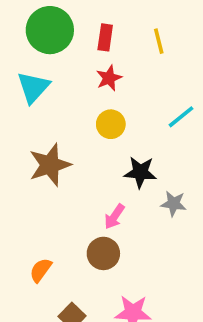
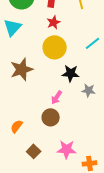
yellow circle: (111, 124) -> (55, 47), size x1.5

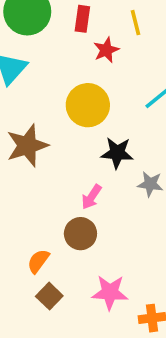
red star: (54, 22) -> (106, 50), moved
orange semicircle: (17, 126) -> (38, 261), moved

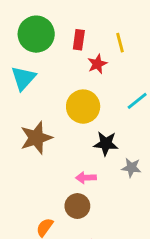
pink arrow: (91, 197) -> (86, 178), turned 54

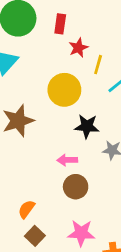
yellow line: (120, 43) -> (98, 65), moved, turned 30
brown circle: (77, 206) -> (76, 187), moved

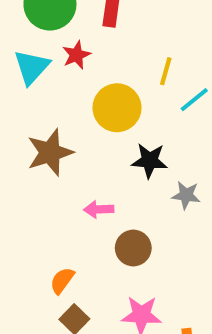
red star: (78, 48) -> (76, 55), moved
pink arrow: (67, 160) -> (99, 209), moved

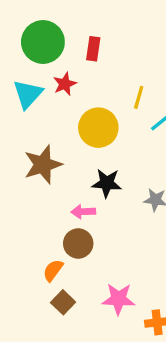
black star: (150, 161) -> (107, 183), moved
brown circle: (133, 248) -> (78, 243), moved

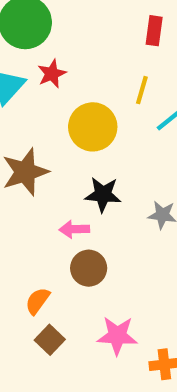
red rectangle: (93, 49) -> (154, 31), moved
brown circle: (78, 243) -> (89, 268), moved

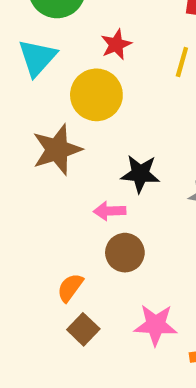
red star: (52, 74) -> (116, 44), moved
yellow circle: (93, 127) -> (96, 95), moved

